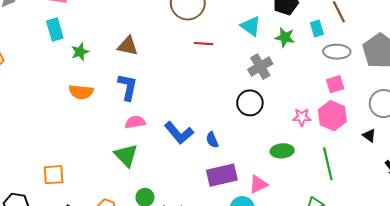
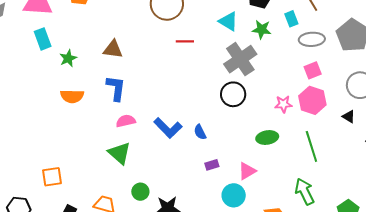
gray cross: (260, 67) -> (240, 59), size x1.4
purple rectangle: (222, 175) -> (212, 165), size x0.5

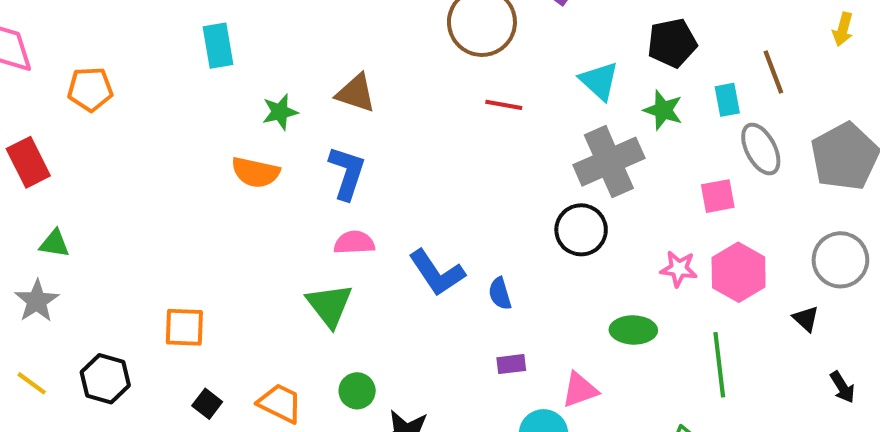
gray ellipse: (312, 39) -> (761, 149), turned 55
green star: (68, 58) -> (280, 112), moved
pink square: (313, 70) -> (718, 196), moved

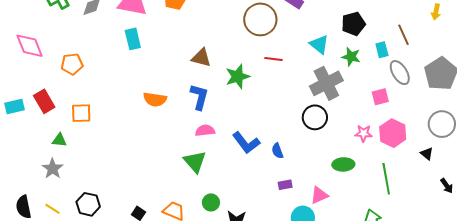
green star: (280, 112) -> (238, 77), moved, size x1.4
orange square: (184, 327) -> (81, 113), moved

